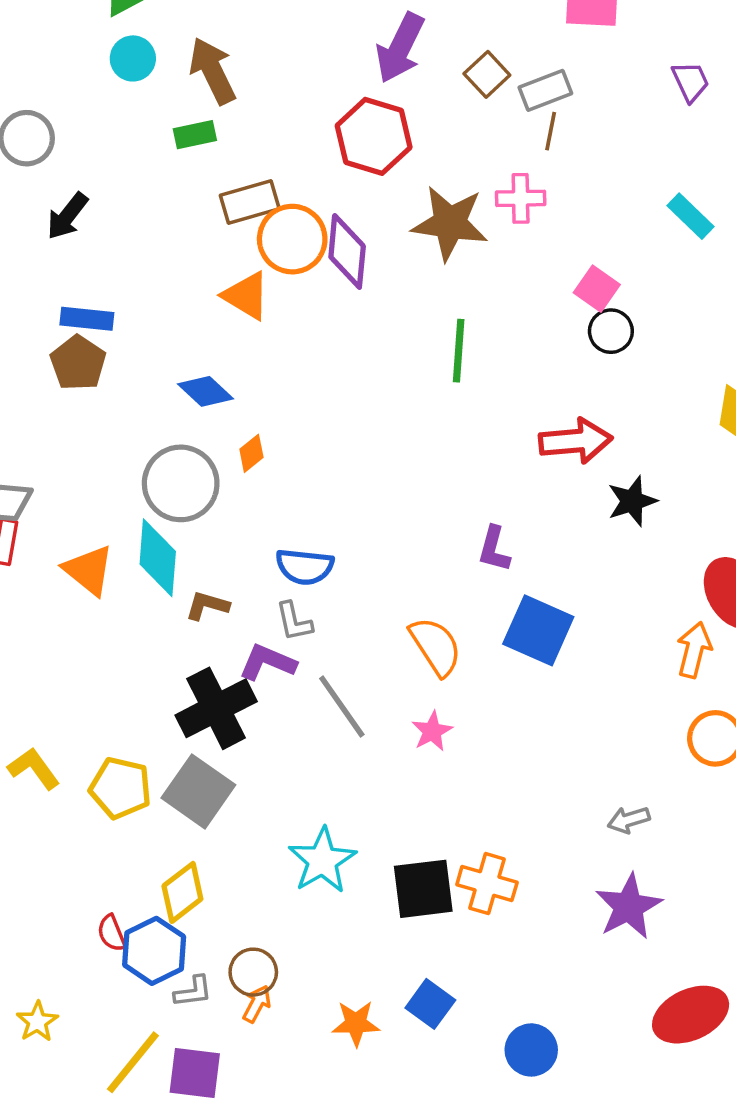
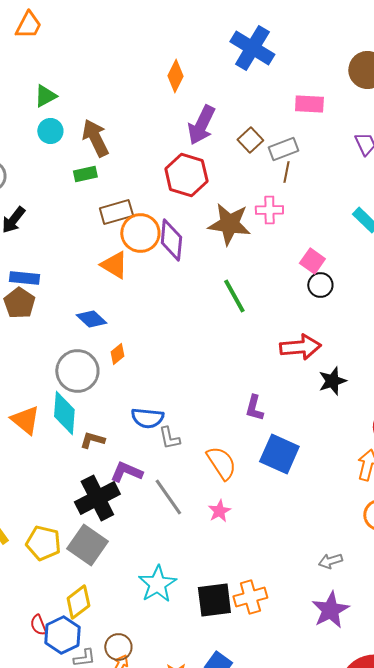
green line: (459, 351) -> (234, 296), turned -33
gray L-shape: (294, 622) -> (169, 438), moved
orange cross: (487, 884) -> (250, 597), turned -32

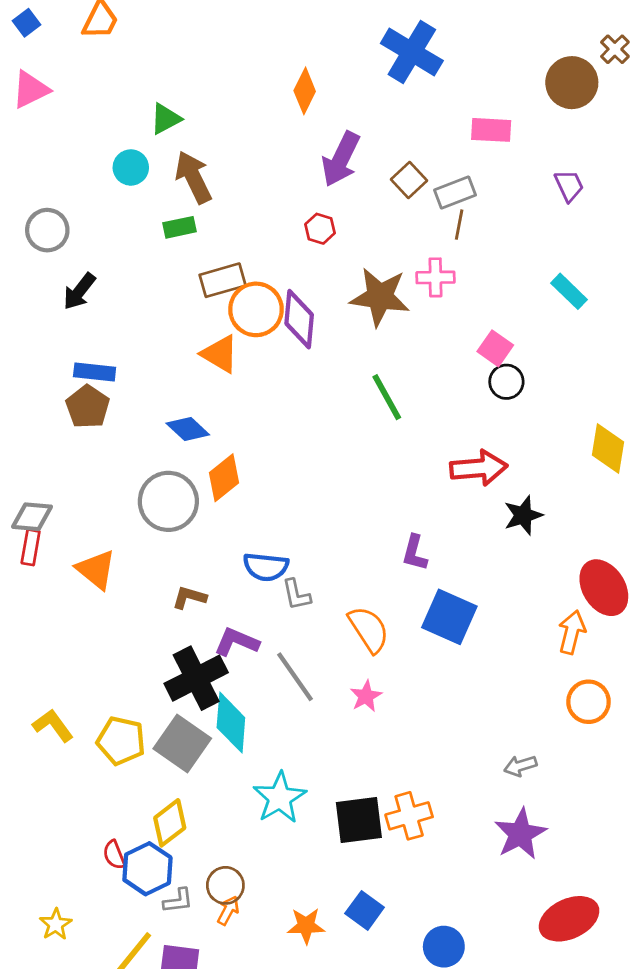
green triangle: (45, 96) -> (166, 119), moved
red hexagon: (186, 175) -> (320, 229), size x0.5
orange diamond: (117, 354) -> (224, 478), size x1.6
cyan diamond: (64, 413) -> (231, 723), moved

